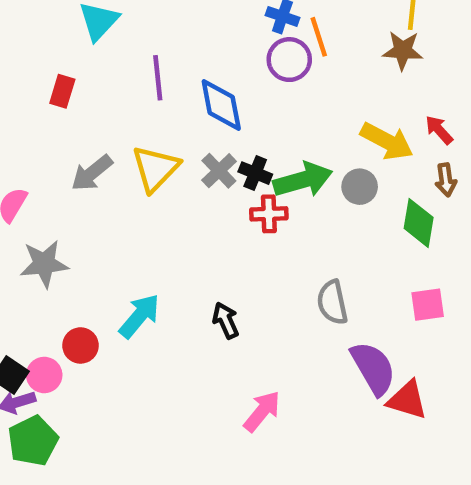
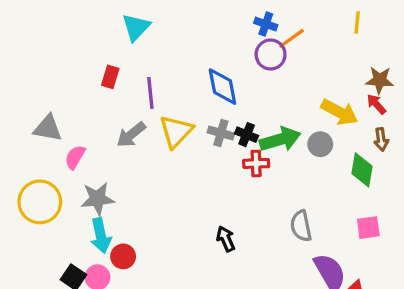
orange line: (319, 37) -> (291, 38), turned 72
brown star: (403, 50) -> (380, 80), moved
purple line: (158, 78) -> (150, 93), moved
gray cross: (219, 171) -> (221, 133), turned -30
cyan arrow: (139, 316) -> (101, 236), moved, turned 128

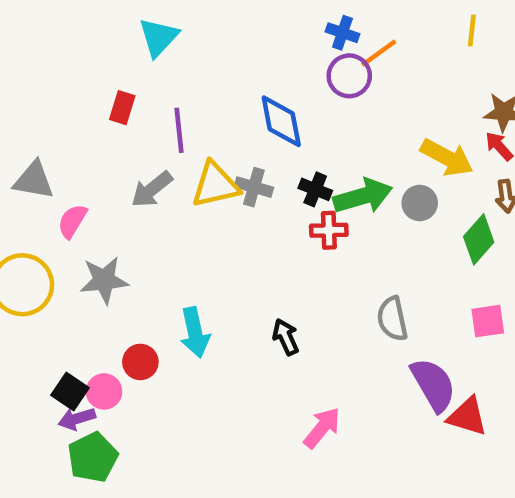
yellow triangle: (176, 131) -> (215, 185), turned 33
gray cross: (221, 133) -> (254, 187), moved
green diamond: (362, 170) -> (479, 239), turned 32
cyan arrow: (101, 236) -> (195, 332), moved

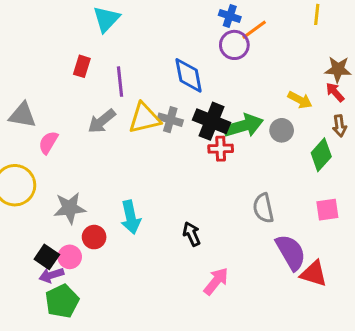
yellow arrow: (447, 158) -> (300, 100), size x0.7
black cross: (315, 189) -> (211, 121), size x1.6
gray star: (104, 280) -> (70, 208), moved
black arrow: (286, 337) -> (192, 234), moved

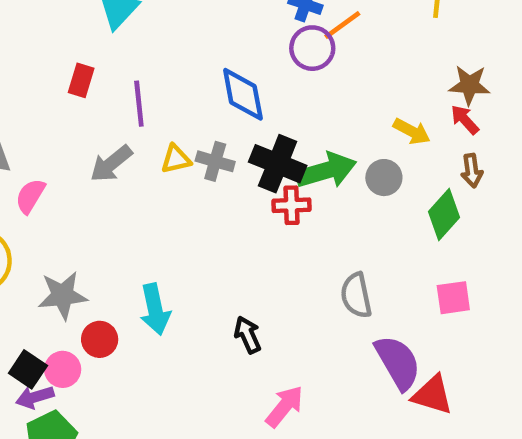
yellow triangle: (144, 118) -> (176, 159), size x0.6

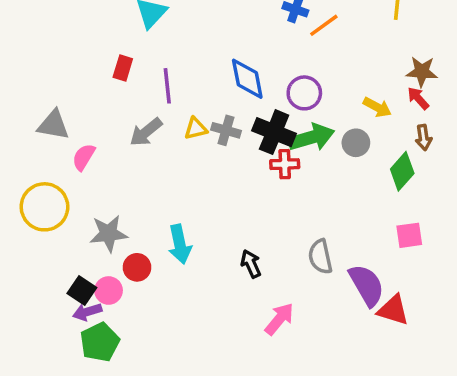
purple circle: (312, 48) -> (304, 93), moved
gray semicircle: (356, 295) -> (320, 257), moved

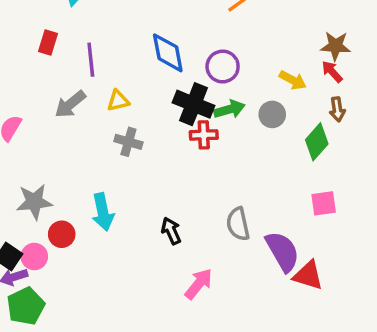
gray cross: (226, 130) -> (128, 142), moved
green arrow: (311, 137) -> (229, 109), size x0.7

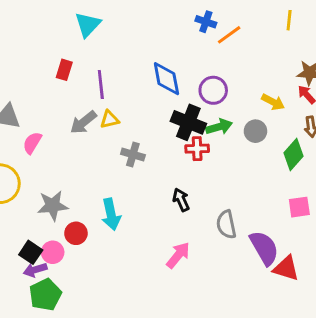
yellow triangle: (118, 101) -> (110, 119), moved
black arrow: (171, 231) -> (181, 200), moved
pink arrow: (199, 284) -> (178, 255), moved

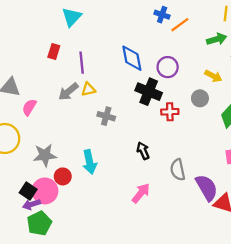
green arrow: (219, 127) -> (217, 39), moved
red cross: (197, 149) -> (170, 112), moved
pink circle: (53, 252) -> (45, 191), size x1.5

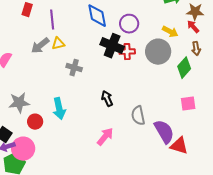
gray circle: (200, 98) -> (158, 52), size x1.6
red cross: (170, 112) -> (127, 52), moved
pink circle: (45, 191) -> (23, 149), moved

